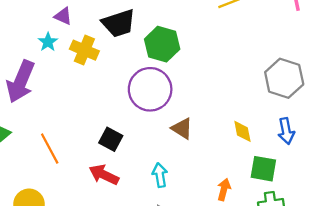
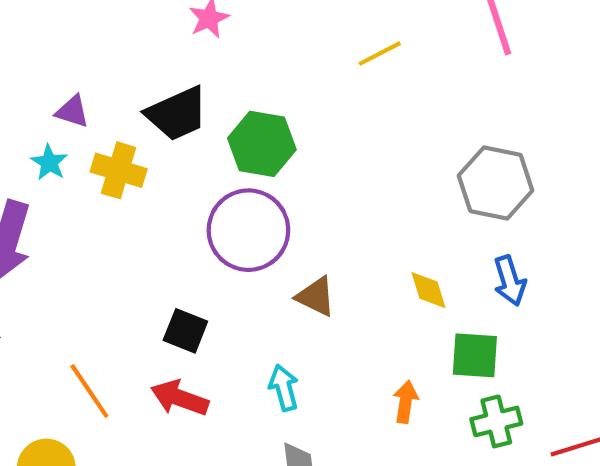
orange line: (50, 149) -> (89, 391), moved

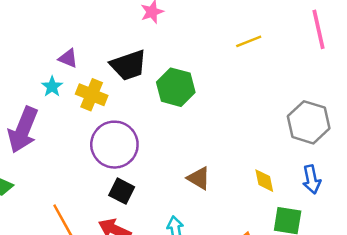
purple circle: (248, 230) -> (114, 145), moved

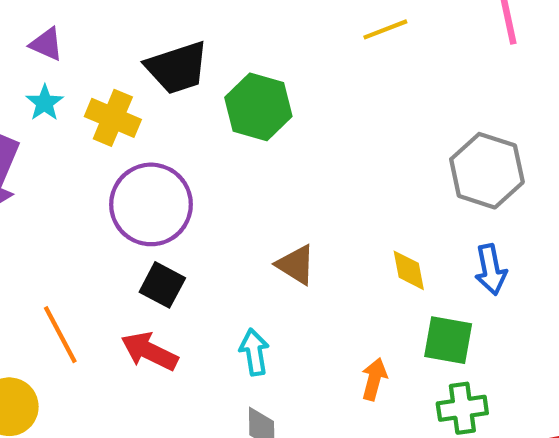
purple triangle: (68, 58) -> (47, 44), moved

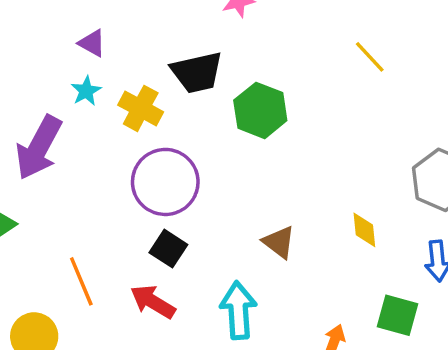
yellow line: (385, 29) -> (370, 57), turned 63
yellow diamond: (409, 270) -> (364, 230), moved
cyan arrow: (254, 352) -> (238, 310), size x1.5

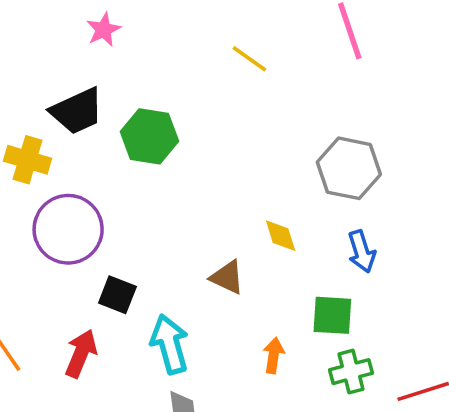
brown triangle: (279, 242) -> (227, 277), moved
black square: (168, 249) -> (117, 295), moved
red arrow: (153, 302) -> (81, 353), turned 93

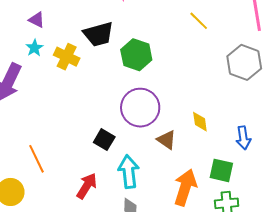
gray hexagon: (349, 168) -> (244, 62), moved
purple circle: (68, 229) -> (140, 108), moved
red arrow: (81, 353) -> (87, 186), moved
orange arrow: (274, 355) -> (185, 187), size x1.8

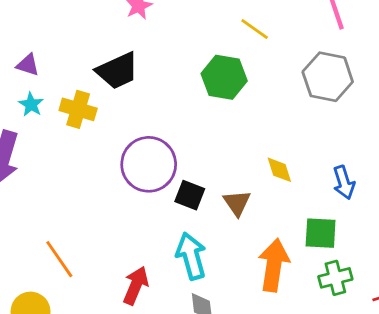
green hexagon: (136, 55) -> (224, 77), moved
purple circle: (140, 108) -> (149, 164), moved
black square: (104, 140) -> (190, 195), moved
brown triangle: (167, 140) -> (237, 203), turned 30

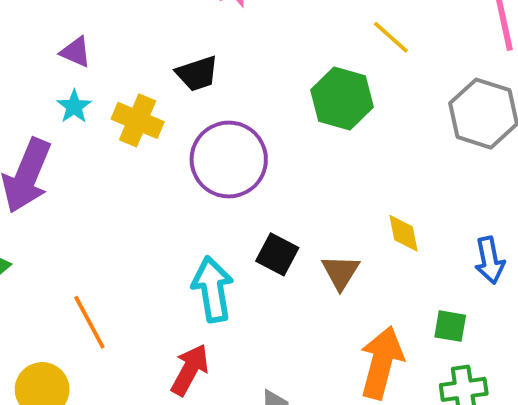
black trapezoid: (117, 71) -> (197, 74), size x0.7
purple circle: (149, 164) -> (229, 159), moved
green square: (321, 233) -> (450, 326), size x0.7
cyan arrow: (191, 256) -> (213, 289), moved

